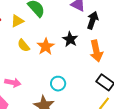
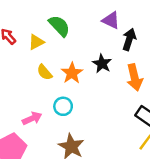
pink arrow: (13, 83) -> (32, 118), turned -35
cyan circle: (58, 84) -> (63, 106), moved

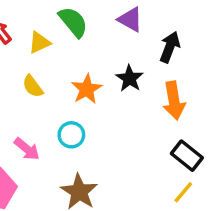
purple triangle: (111, 20) -> (130, 19), moved
yellow semicircle: (44, 72) -> (33, 86), moved
pink arrow: (32, 118) -> (27, 149), turned 60

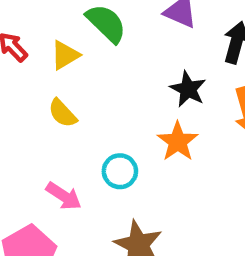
orange star: (87, 89) -> (178, 142), moved

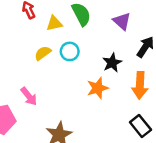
yellow semicircle: (62, 113) -> (43, 53), turned 78
cyan circle: (120, 171) -> (70, 51), moved

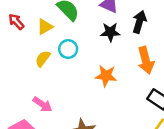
black star: (112, 63) -> (110, 32), moved, turned -30
orange star: (98, 88) -> (106, 76), turned -30

